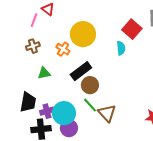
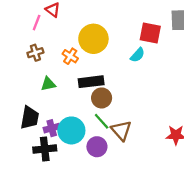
red square: (132, 29) -> (150, 33), turned -30
cyan semicircle: (121, 48) -> (138, 55), turned 48
black rectangle: (81, 71) -> (91, 82), turned 30
purple circle: (69, 128) -> (97, 147), moved

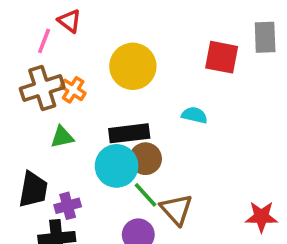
brown cross: (35, 53) -> (42, 88), size x1.6
cyan semicircle: (138, 55) -> (194, 115), moved, turned -119
orange cross: (70, 56) -> (73, 90), moved
cyan circle: (71, 130) -> (117, 166), moved

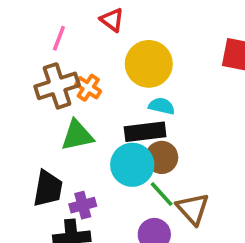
red triangle: (69, 21) -> (112, 20), moved
cyan semicircle: (194, 115) -> (162, 106), moved
green triangle: (62, 137) -> (77, 135), size x1.4

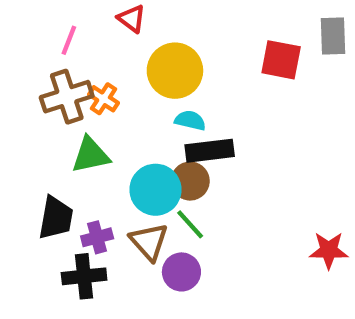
black rectangle: (145, 132) -> (210, 151), moved
brown triangle: (193, 209) -> (149, 242), moved

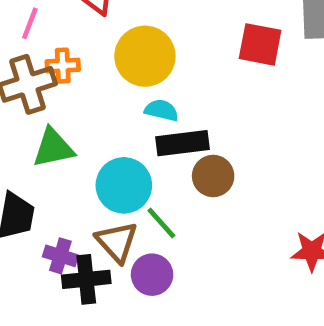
orange cross: (104, 99) -> (63, 66), moved, turned -36
brown circle: (190, 181) -> (213, 176), moved
purple cross: (97, 237) -> (60, 256), moved, turned 32
black cross: (84, 276) -> (86, 279), moved

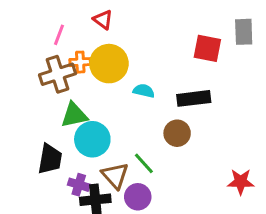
yellow circle: (145, 56) -> (109, 64), moved
black rectangle: (183, 143) -> (194, 98), moved
cyan circle: (124, 185) -> (92, 139), moved

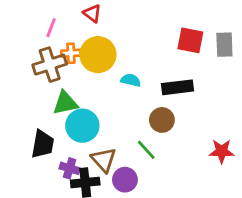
gray rectangle: (244, 32) -> (224, 45), moved
green line: (144, 163) -> (146, 150), moved
red star: (241, 182) -> (222, 151), moved

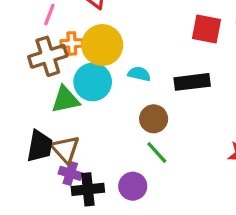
brown circle: (162, 120) -> (154, 119), moved
cyan circle: (82, 126) -> (93, 82), moved
brown triangle: (104, 160) -> (65, 149), moved

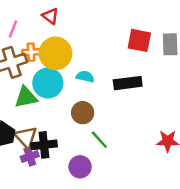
brown circle: (154, 119) -> (83, 113), moved
purple cross: (70, 173) -> (30, 156), turned -36
black cross: (88, 189) -> (44, 145), moved

